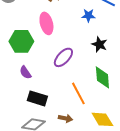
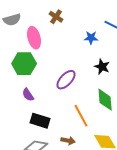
pink ellipse: (46, 23) -> (34, 38), moved

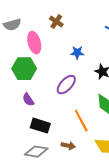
blue star: (91, 38) -> (77, 53), moved

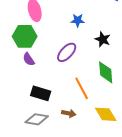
purple semicircle: (28, 100) -> (29, 59), moved

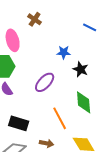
blue star: (78, 20) -> (64, 52), moved

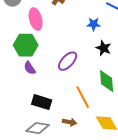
blue star: (64, 52) -> (94, 24), moved

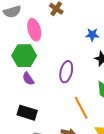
purple ellipse: (68, 61) -> (66, 72), turned -30
black rectangle: (42, 102) -> (27, 113), moved

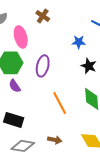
purple ellipse: (66, 72) -> (43, 66), moved
orange line: (81, 108) -> (60, 103), moved

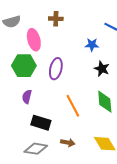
brown cross: (43, 16) -> (56, 19), turned -32
purple semicircle: (15, 86) -> (27, 97), moved, turned 48
black rectangle: (14, 120) -> (41, 123), moved

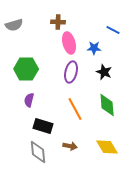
pink ellipse: (34, 40) -> (69, 43), moved
purple ellipse: (56, 69) -> (71, 72), moved
gray diamond: (36, 149) -> (38, 152), turned 75

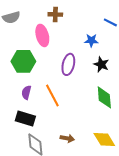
pink ellipse: (69, 43) -> (42, 35), moved
orange line: (75, 109) -> (52, 95), moved
black rectangle: (43, 126) -> (25, 118), moved

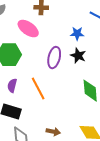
pink ellipse: (42, 35) -> (28, 29), turned -40
black star: (101, 64) -> (78, 56), moved

